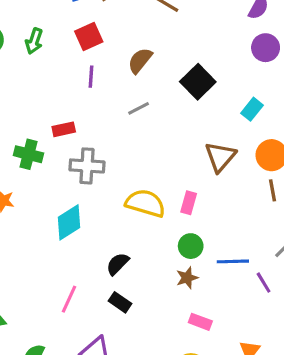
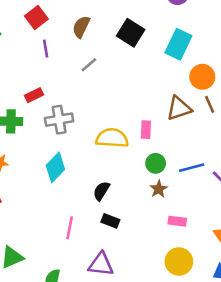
cyan rectangle: (252, 109) -> (178, 44), size x1.6
brown triangle: (220, 157) -> (179, 108), moved, turned 44

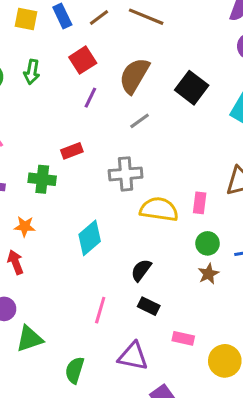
brown semicircle: (81, 27) -> (134, 76), size x1.4
purple line: (46, 49) -> (90, 98), turned 30
gray cross: (59, 120) -> (126, 174), moved
pink rectangle: (177, 221) -> (183, 338), moved

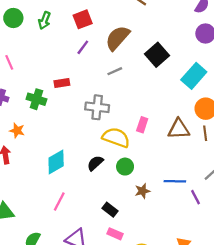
pink rectangle: (200, 203) -> (142, 125), moved
cyan diamond: (90, 238) -> (56, 162), moved
green circle: (208, 243) -> (125, 167), moved
black semicircle: (141, 270) -> (95, 163), moved
black rectangle: (149, 306) -> (110, 210), moved

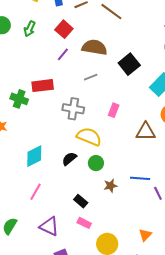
red square: (83, 19) -> (64, 29), turned -30
brown semicircle: (118, 38) -> (94, 47), turned 55
red rectangle: (62, 83) -> (43, 86), size x1.5
pink rectangle: (142, 125) -> (114, 110), moved

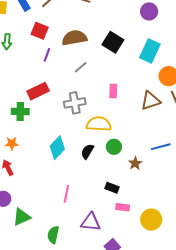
cyan diamond: (34, 156) -> (57, 148), moved

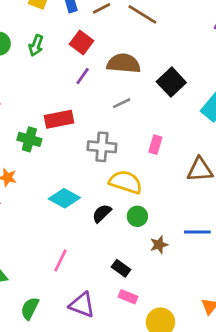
cyan diamond: (57, 148) -> (64, 198), turned 60

